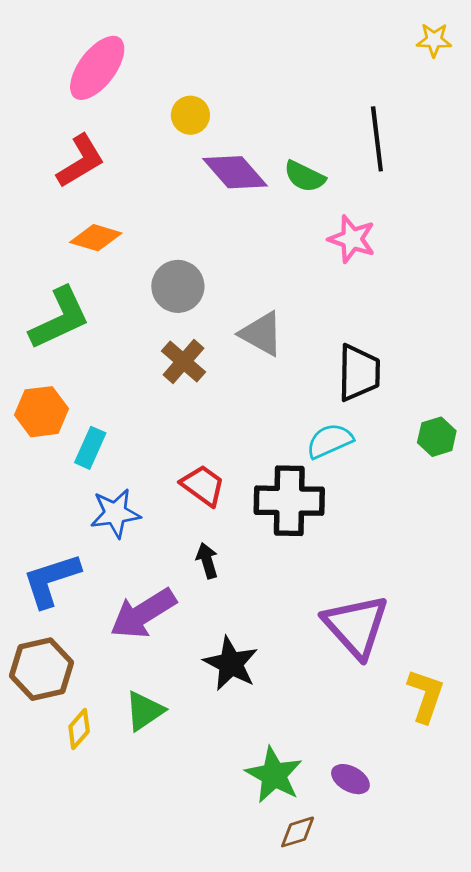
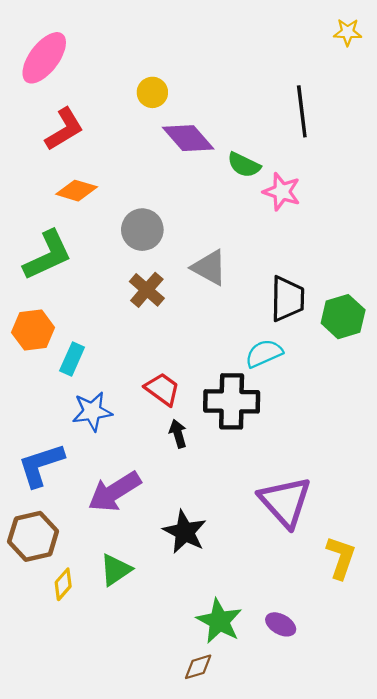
pink ellipse: (97, 68) -> (44, 58), moved
green semicircle: (305, 176) -> (244, 165), moved
green hexagon: (437, 437) -> (343, 317), moved, size x1.4
black arrow: (207, 561) -> (178, 434), moved
brown diamond: (298, 832) -> (198, 667), moved

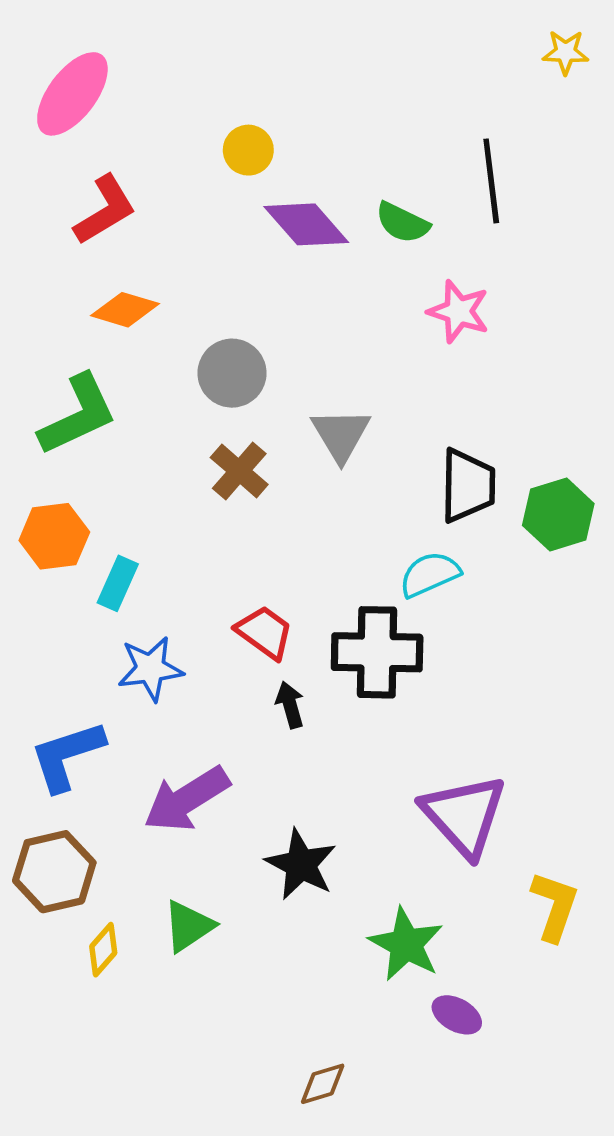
green semicircle: (244, 165) -> (402, 223), moved
gray triangle: (209, 268) -> (341, 435), turned 30
green star: (219, 621) -> (406, 944), moved

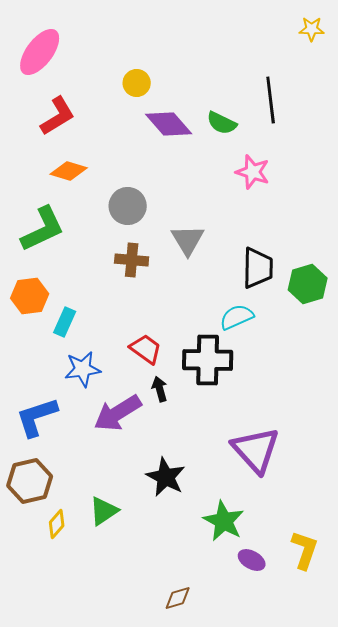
brown cross: (239, 471) -> (132, 260), turned -36
purple arrow: (187, 799) -> (118, 413), moved
yellow L-shape: (555, 906) -> (305, 550), moved

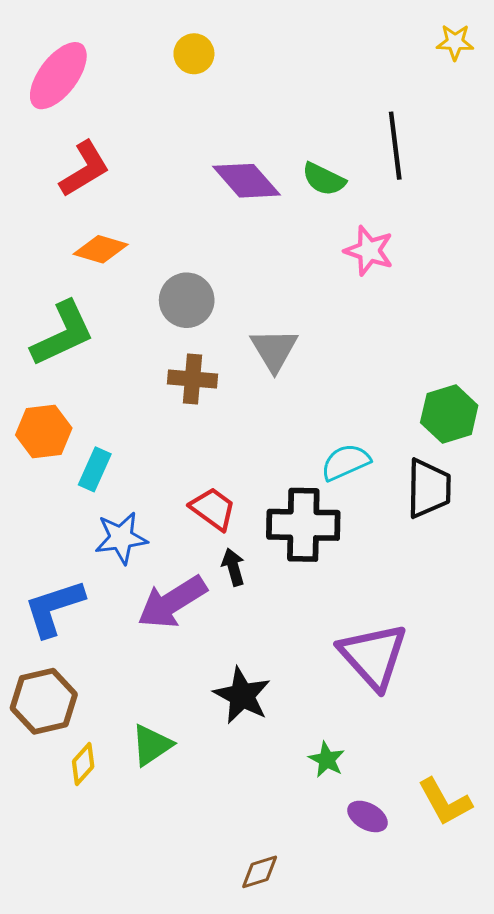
yellow circle: (137, 83) -> (194, 54), moved
black trapezoid: (258, 268) -> (429, 488), moved
green star: (224, 521) -> (327, 760), size x0.6
yellow L-shape: (305, 550) -> (445, 802), turned 132

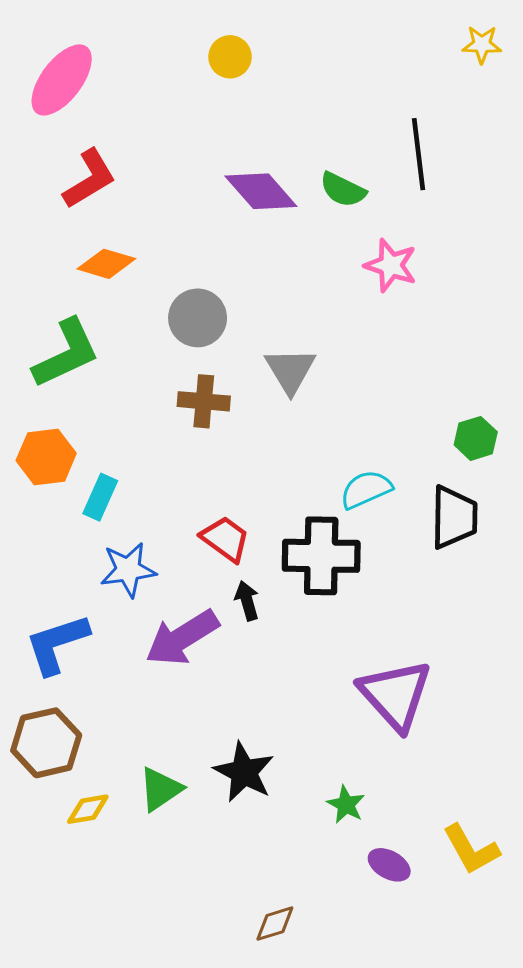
yellow circle: (194, 54) -> (230, 57), moved
green hexagon: (449, 414) -> (476, 438), size x0.7
black star: (242, 695) -> (244, 772), moved
yellow diamond: (83, 764) -> (88, 809), turned 39

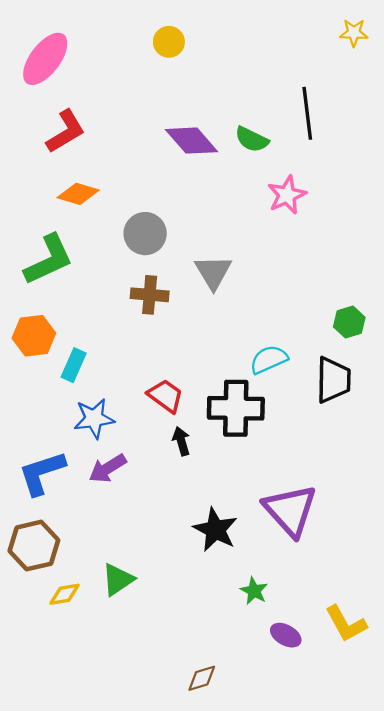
pink star: (391, 265) -> (287, 195), turned 30
purple arrow: (182, 638) -> (108, 468), moved, size x0.7
black star: (244, 772) -> (215, 530), moved

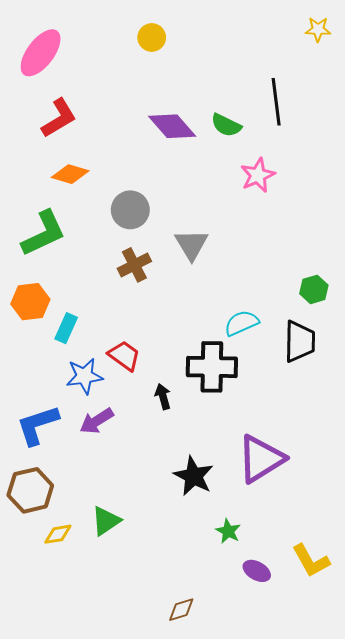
brown cross: (150, 295) -> (134, 265), turned -32
red trapezoid: (165, 396) -> (124, 356), moved
purple triangle: (290, 510) -> (261, 459), turned 40

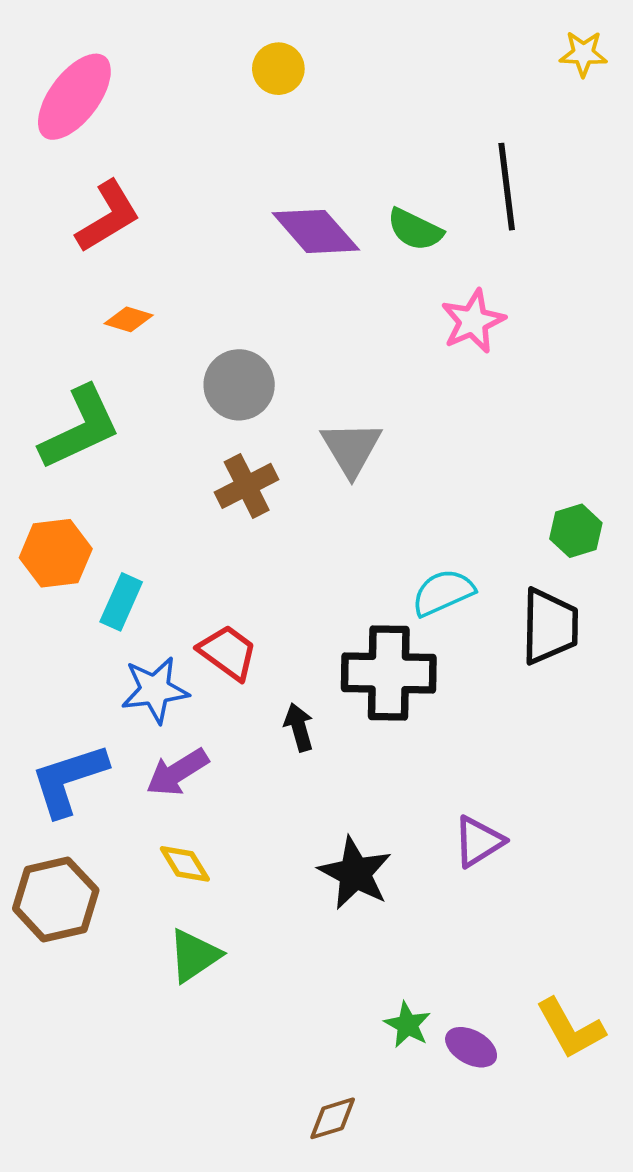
orange diamond: (70, 174) -> (129, 319), size x0.7
purple triangle: (261, 459) -> (479, 841), size x0.6
green star: (228, 531) -> (407, 1025), moved
yellow diamond: (58, 534) -> (185, 864), moved, turned 68

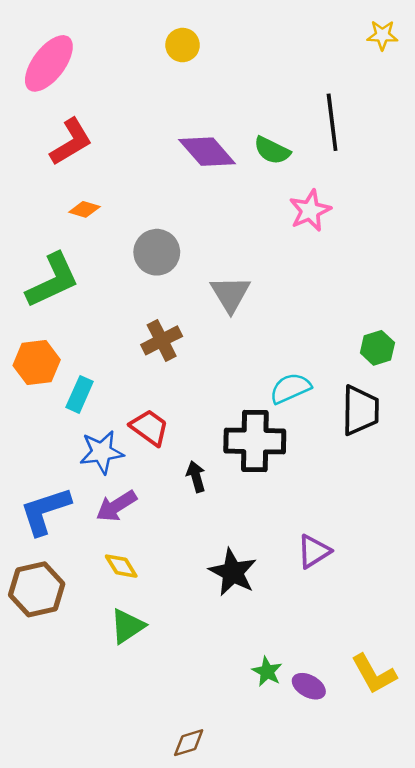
brown cross: (247, 486) -> (162, 340), moved
brown diamond: (333, 1118) -> (189, 743), moved

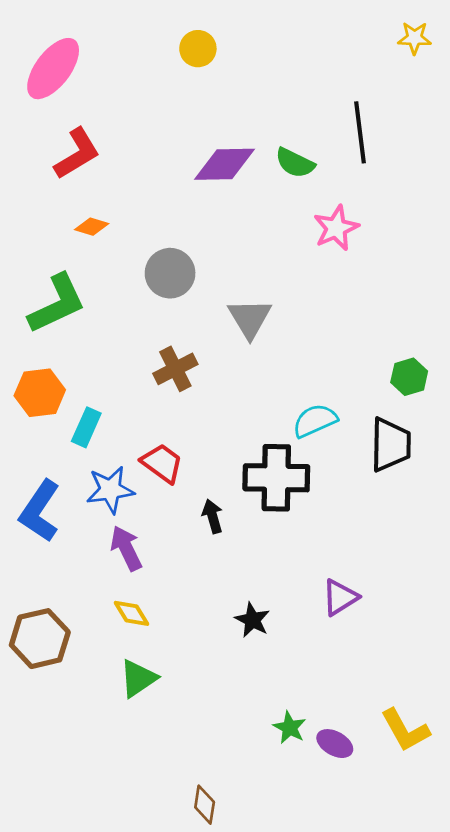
purple diamond: (207, 152) -> (224, 164), turned -50
purple arrow: (116, 506) -> (126, 548), turned 96
blue L-shape: (45, 511) -> (40, 511), moved, turned -38
black star: (233, 572) -> (252, 620), size x0.7
brown diamond: (189, 743) -> (205, 805), turned -64

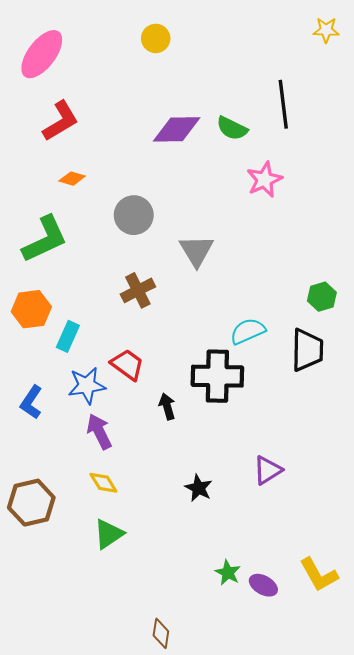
blue L-shape: (40, 511) -> (31, 402), size x0.7

